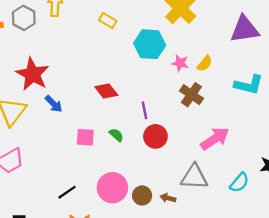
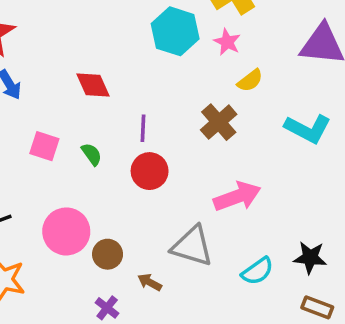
pink star: (180, 63) -> (227, 42), moved
brown arrow: (168, 198) -> (150, 282), moved

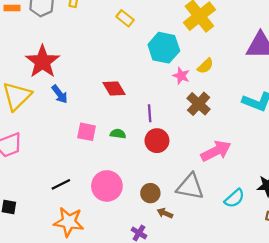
pink star: (227, 42) -> (181, 76), moved
yellow semicircle: (250, 81) -> (205, 66), moved
green semicircle: (92, 154) -> (118, 134), turned -40
brown circle: (108, 254) -> (150, 193), moved

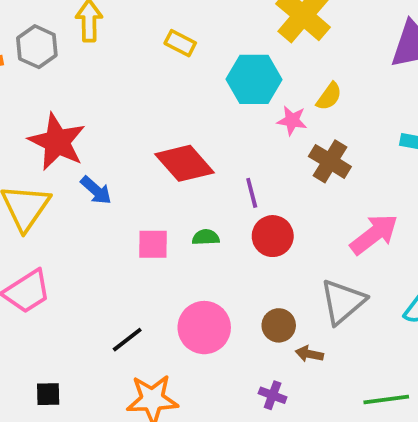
red diamond: (114, 89) -> (185, 163), size x1.4
gray triangle: (190, 187) -> (343, 302), turned -40

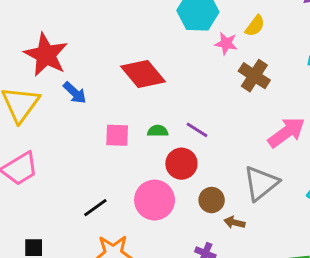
purple line: (252, 193) -> (197, 130), moved, turned -45
red circle: (273, 236) -> (181, 164), moved

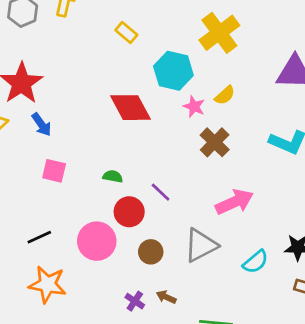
red diamond: (143, 74) -> (131, 108), moved
purple line: (197, 130) -> (161, 192), moved
pink square: (117, 135) -> (54, 171), moved
brown arrow: (234, 223) -> (166, 297), moved

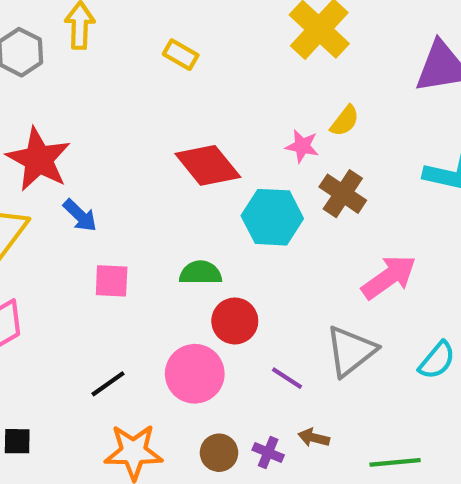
cyan hexagon: (173, 71) -> (272, 217), moved
green semicircle: (113, 176) -> (200, 273), size x1.4
purple line: (161, 192) -> (287, 378), moved
brown circle: (151, 252) -> (219, 453), moved

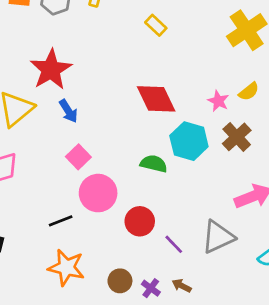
green semicircle: (200, 273) -> (154, 164), moved
pink square: (112, 281) -> (78, 157), turned 30
red circle: (235, 321) -> (140, 221), moved
pink circle: (195, 374) -> (98, 193), moved

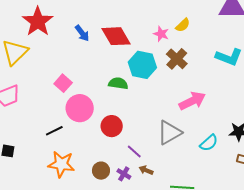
blue arrow: (68, 111) -> (82, 33), moved
purple line: (174, 244) -> (134, 151), moved

